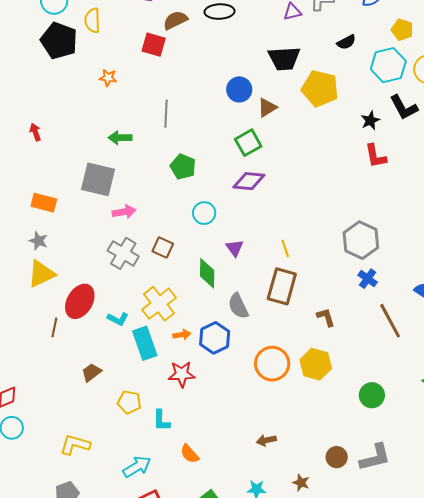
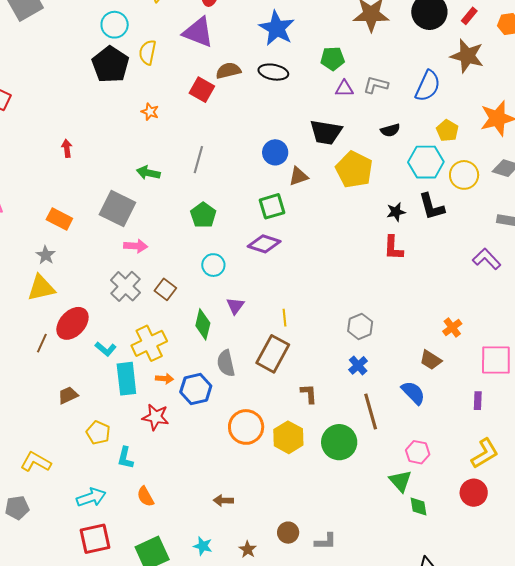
gray hexagon: (361, 240) -> (360, 326), size x0.7
green circle: (372, 395) -> (339, 442), moved, size x1.4
gray L-shape: (375, 457) -> (326, 541), size x0.7

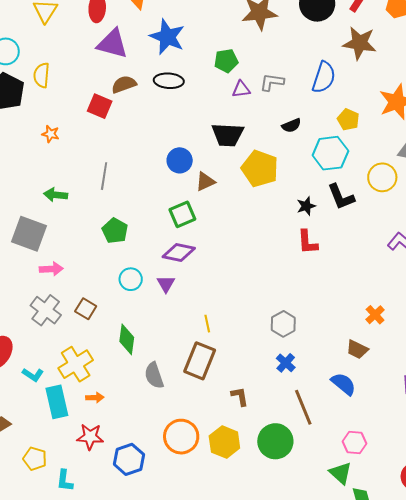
purple triangle: (198, 32) -> (112, 44), moved
yellow circle: (464, 175) -> (382, 177), moved
purple triangle: (235, 306) -> (166, 284), moved
blue hexagon: (196, 389) -> (129, 459), moved

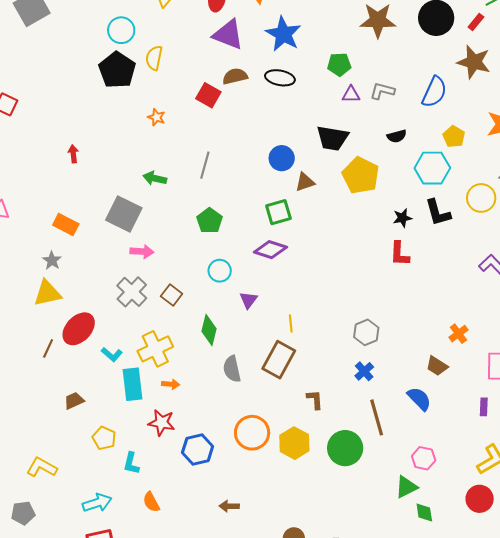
purple triangle: (166, 284) -> (248, 300), moved
green triangle: (341, 473) -> (406, 487), turned 45

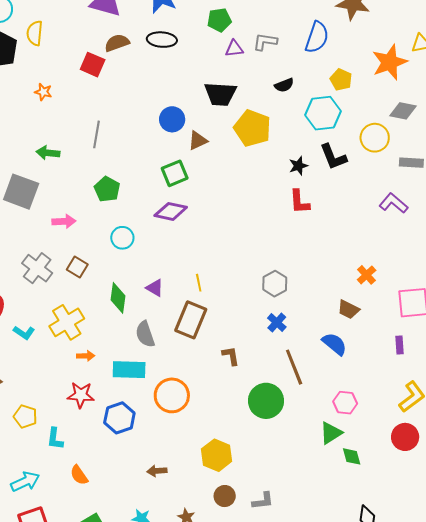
pink arrow: (142, 252) -> (64, 221), moved
purple triangle: (248, 300) -> (155, 288), moved, turned -30
cyan rectangle: (132, 384) -> (129, 370), moved, turned -76
yellow hexagon: (294, 443) -> (217, 455), moved

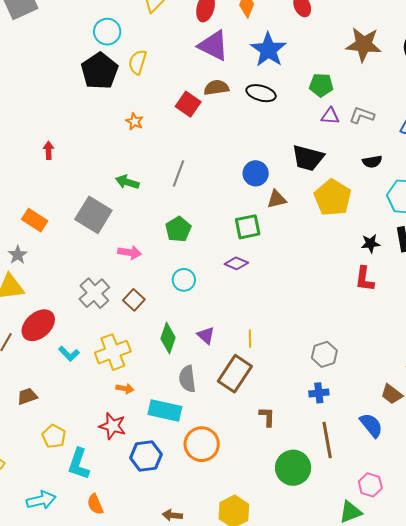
purple diamond: (171, 211) -> (236, 263), size x0.7
blue cross: (277, 322) -> (319, 393), turned 30
cyan L-shape: (55, 439) -> (79, 464), size x1.4

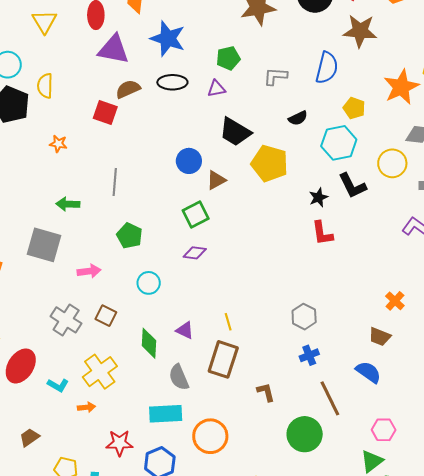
purple triangle: (330, 116) -> (216, 89), moved
black trapezoid: (308, 158) -> (235, 132), turned 32
orange arrow: (125, 389) -> (86, 407), moved

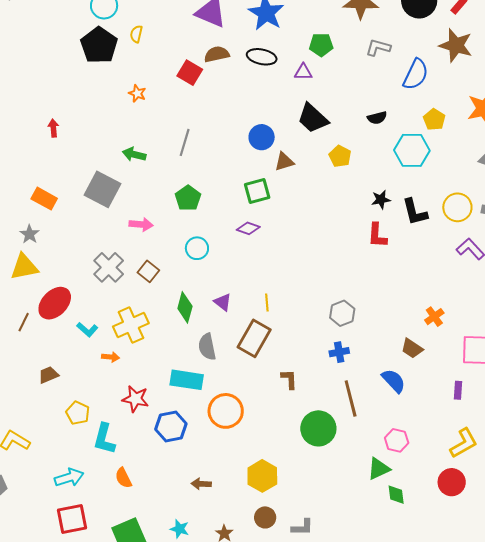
gray L-shape: (275, 76) -> (378, 48), moved
yellow semicircle: (45, 86) -> (136, 34), size x0.7
yellow pentagon: (270, 163) -> (340, 156), size x0.6
yellow circle: (392, 163) -> (457, 207), moved
black L-shape: (352, 186) -> (415, 212), moved

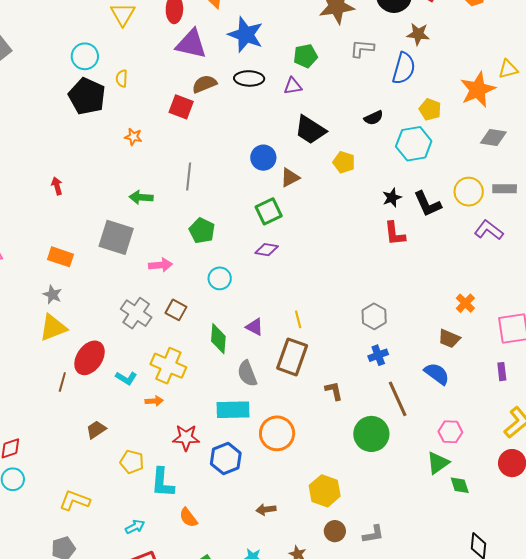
brown star: (456, 45) -> (418, 34), moved, size x0.7
yellow cross: (131, 325) -> (168, 366), turned -32
cyan arrow: (69, 477) -> (135, 527), size x0.7

